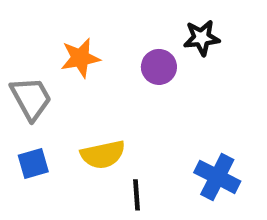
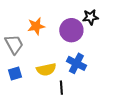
purple circle: (159, 67) -> (71, 30), size x1.5
blue cross: (217, 177) -> (76, 63), moved

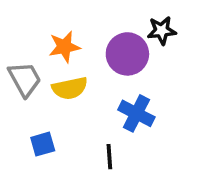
yellow semicircle: (46, 69) -> (70, 88), moved
blue square: (15, 73) -> (43, 144), moved

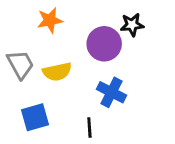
orange star: (64, 47) -> (50, 20), moved
blue square: (43, 144) -> (35, 117), size x1.4

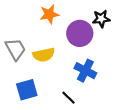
orange star: (50, 20) -> (49, 14), moved
black line: (89, 128) -> (68, 98), turned -42

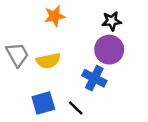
purple circle: (80, 33) -> (109, 50), moved
blue square: (27, 90) -> (43, 103), moved

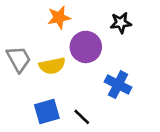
purple circle: (109, 50) -> (86, 47), moved
blue cross: (94, 78) -> (118, 85), moved

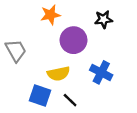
yellow semicircle: (52, 66) -> (58, 74), moved
blue square: (47, 111) -> (40, 96), turned 35

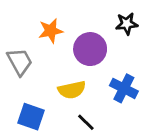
orange star: (50, 15) -> (51, 31), moved
blue square: (40, 96) -> (31, 117), moved

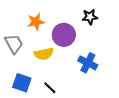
yellow semicircle: (72, 90) -> (44, 54), moved
black line: (86, 122) -> (50, 88), moved

